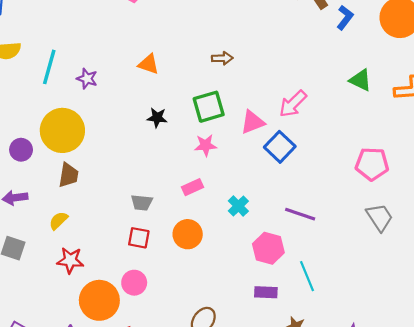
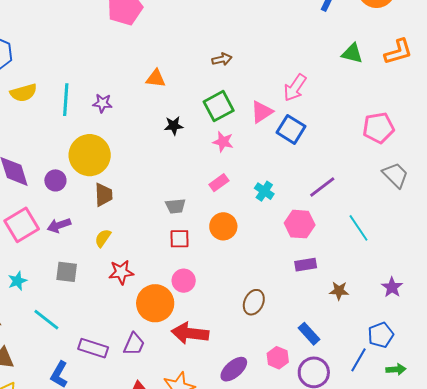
pink star: (206, 145) -> (223, 142), turned 30
purple line: (300, 214) -> (322, 187), turned -44
cyan line: (307, 276) -> (359, 228), moved

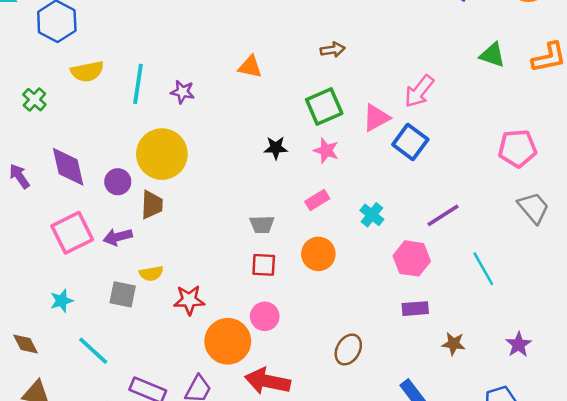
black star: (174, 126) -> (276, 148), moved
brown trapezoid: (104, 195) -> (152, 205), moved
yellow semicircle: (103, 238) -> (151, 273), moved, turned -138

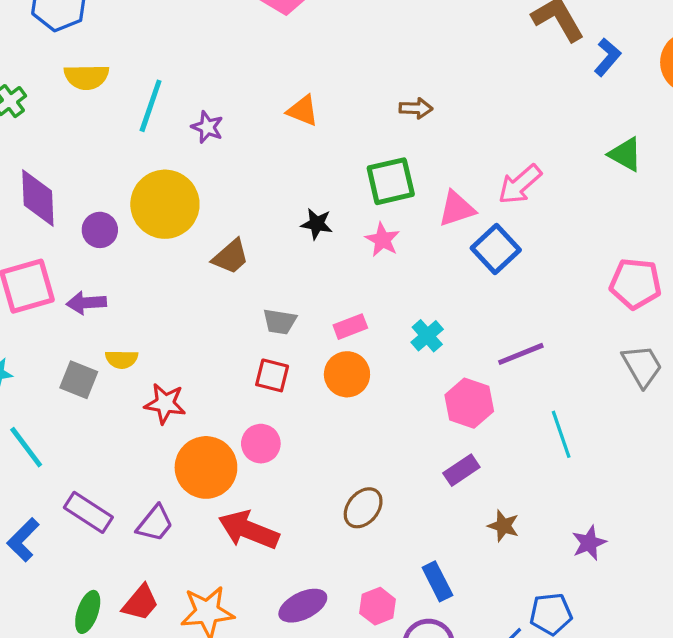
pink rectangle: (317, 200) -> (350, 327), moved
brown trapezoid: (152, 205) -> (231, 257), moved, turned 36
purple rectangle: (415, 309) -> (461, 470), turned -40

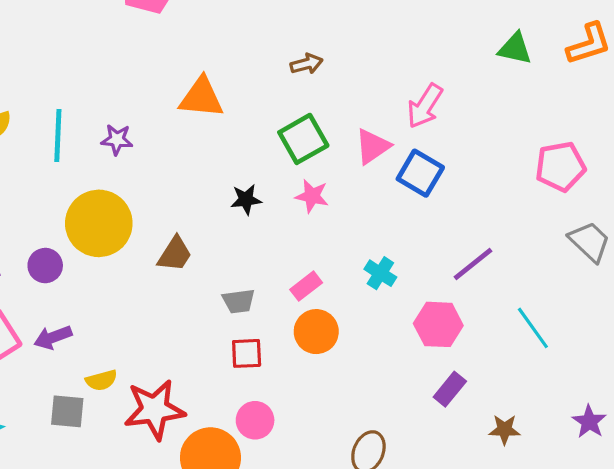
orange triangle: (303, 111) -> (201, 98), size x1.4
red star: (165, 404) -> (155, 410), size x1.5

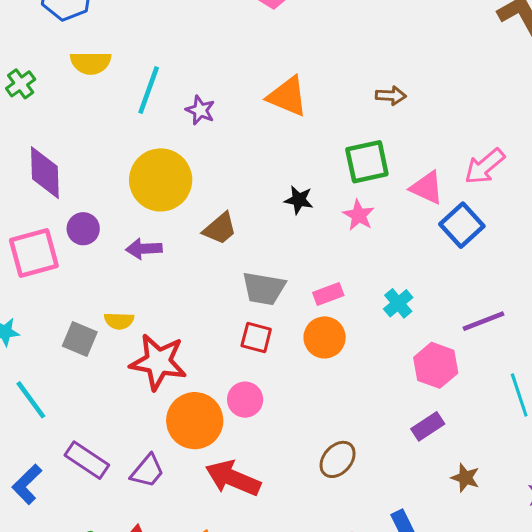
pink triangle: (373, 146) -> (427, 188), turned 42
purple circle: (45, 266) -> (83, 229), moved
gray trapezoid: (239, 301) -> (264, 289), size x1.4
purple arrow: (53, 337) -> (144, 249), moved

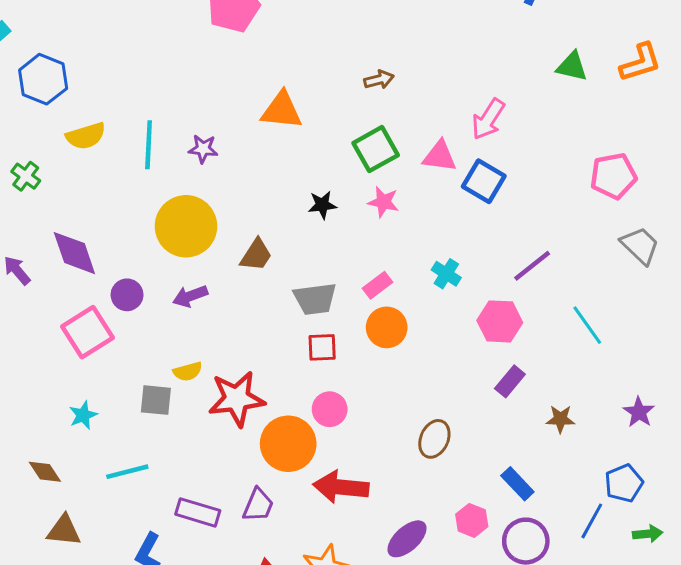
cyan line: (31, 400) -> (127, 472), turned -51

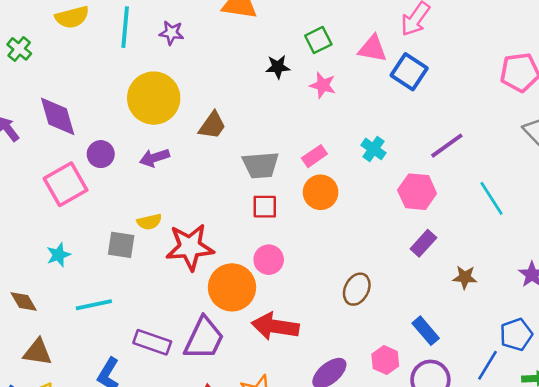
green square: (376, 149) -> (318, 40), size x0.7
black star: (322, 205) -> (278, 67), moved
purple trapezoid: (258, 505) -> (204, 338), size x1.5

